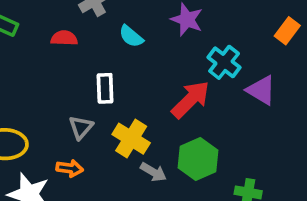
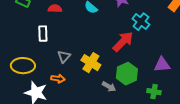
white rectangle: (105, 88) -> (43, 34), moved
purple triangle: (261, 90) -> (162, 65), moved, turned -36
gray arrow: (153, 172) -> (109, 87), moved

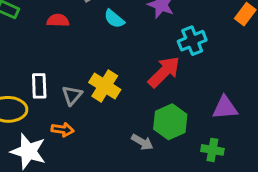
cyan cross: (141, 22) -> (192, 41), turned 30
white rectangle: (43, 34) -> (39, 86), moved
yellow cross: (91, 63) -> (105, 86), moved

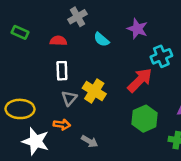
white rectangle: (39, 86) -> (62, 71), moved
gray arrow: (142, 142) -> (89, 141), moved

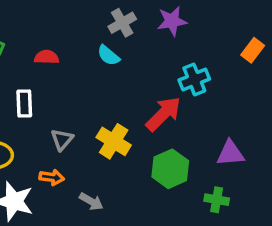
gray cross: (77, 17) -> (122, 23), moved
purple star: (137, 29) -> (172, 21), moved, turned -30
white rectangle: (62, 71) -> (24, 104), moved
yellow cross: (94, 91) -> (114, 141), moved

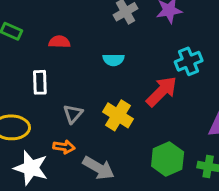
cyan semicircle: (108, 55) -> (113, 60), moved, turned -40
green hexagon: (170, 169) -> (168, 159), moved
gray arrow: (91, 201) -> (98, 168), size x1.5

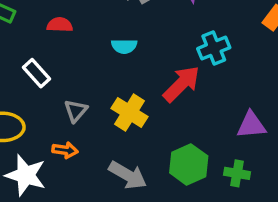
white rectangle: (40, 82) -> (36, 73), turned -40
gray arrow: (98, 168) -> (128, 175), moved

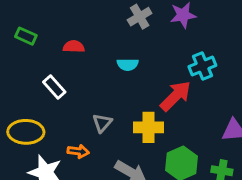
gray triangle: (76, 111) -> (102, 123), moved
yellow cross: (130, 113) -> (149, 127), moved, turned -32

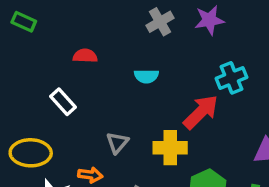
green rectangle: (26, 36) -> (24, 22), moved

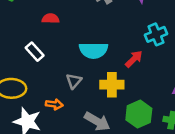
cyan semicircle: (146, 76) -> (93, 50), moved, size x1.6
red arrow: (201, 112) -> (134, 59), size x0.7

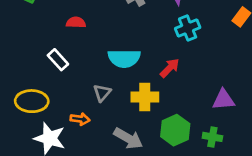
cyan cross: (156, 34) -> (188, 28), moved

